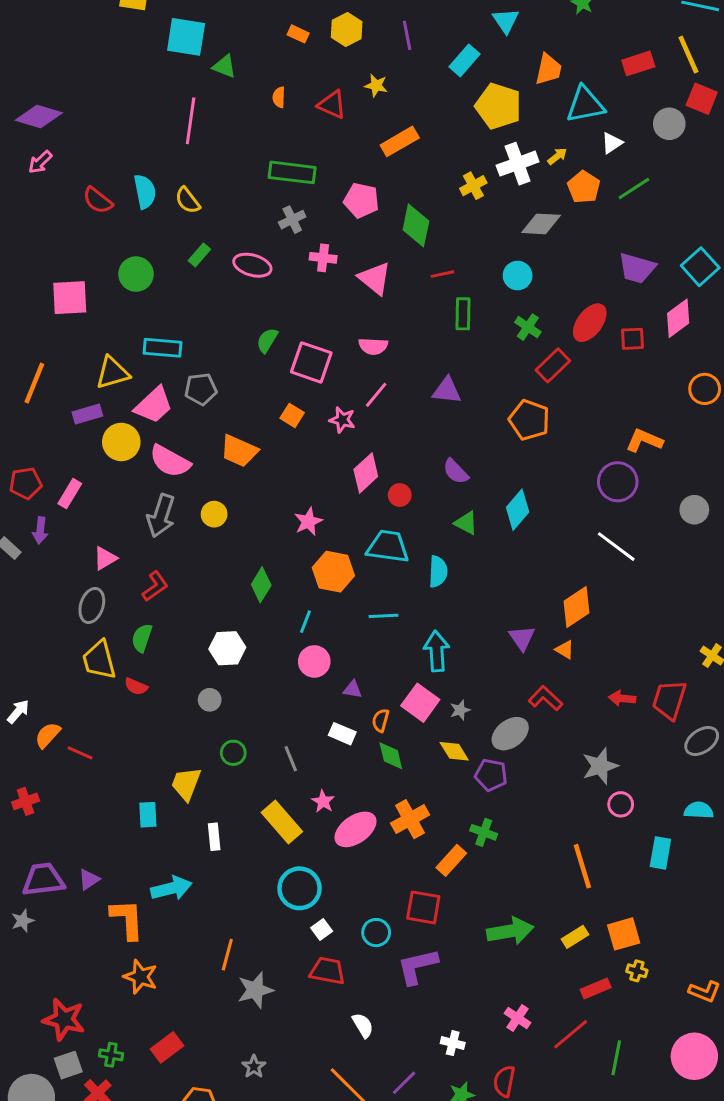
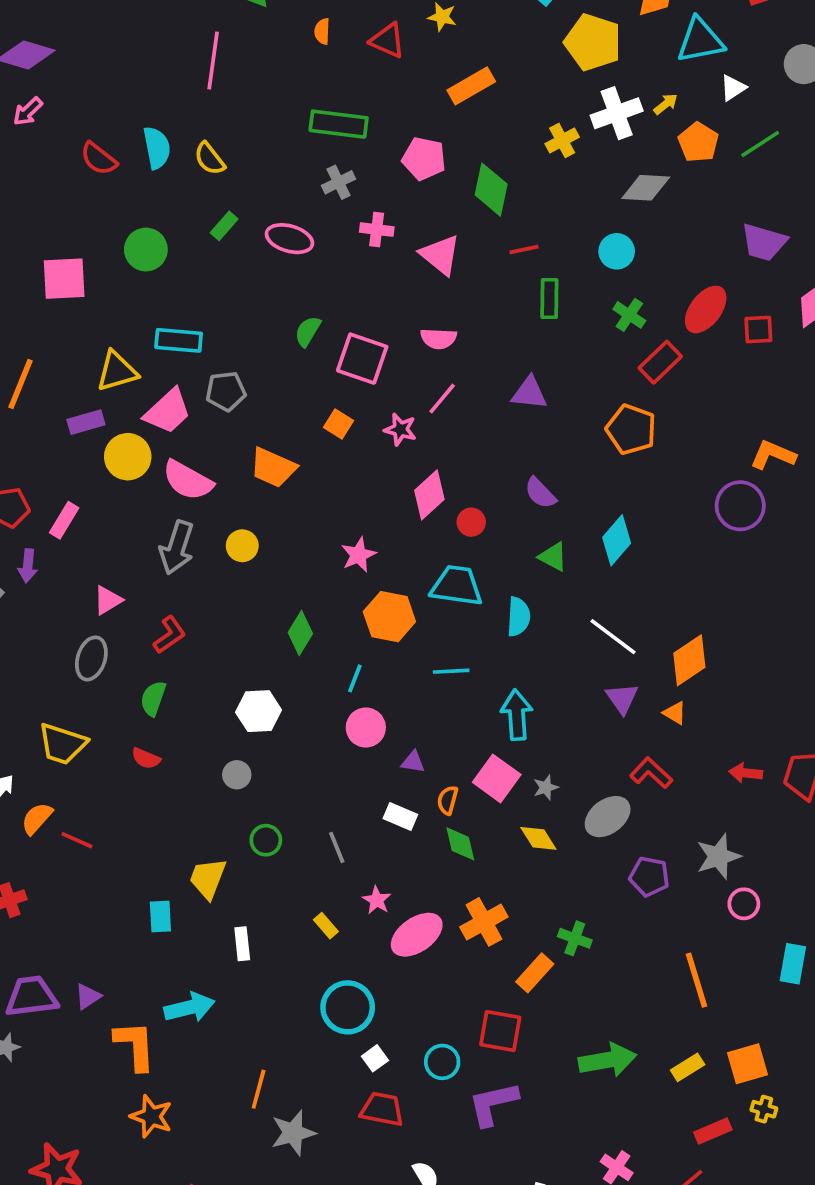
white line: (616, 547) -> (613, 637), moved
yellow trapezoid: (99, 660) -> (62, 744), moved, turned -57
purple pentagon: (491, 775) -> (649, 877), moved
yellow rectangle: (282, 822) -> (326, 926), size x0.5

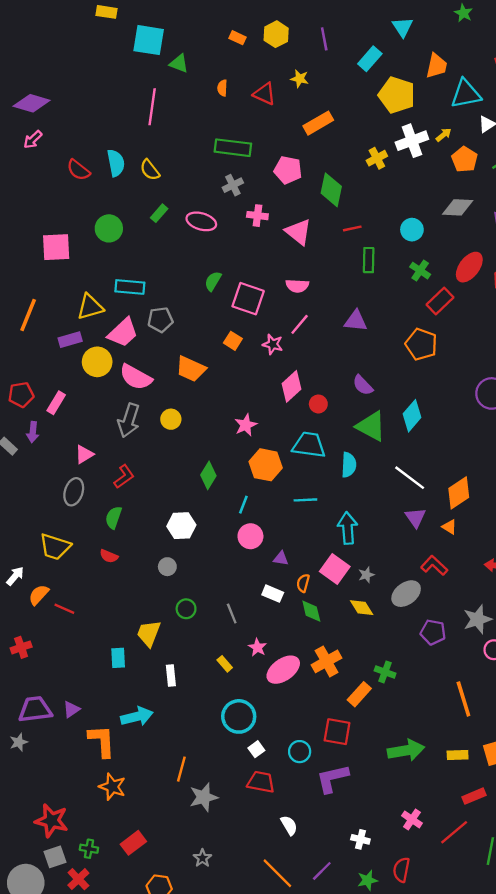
gray diamond: (646, 188) -> (458, 207), moved
green triangle: (553, 557) -> (371, 426), size x1.6
yellow rectangle: (688, 1067) -> (458, 755), turned 30

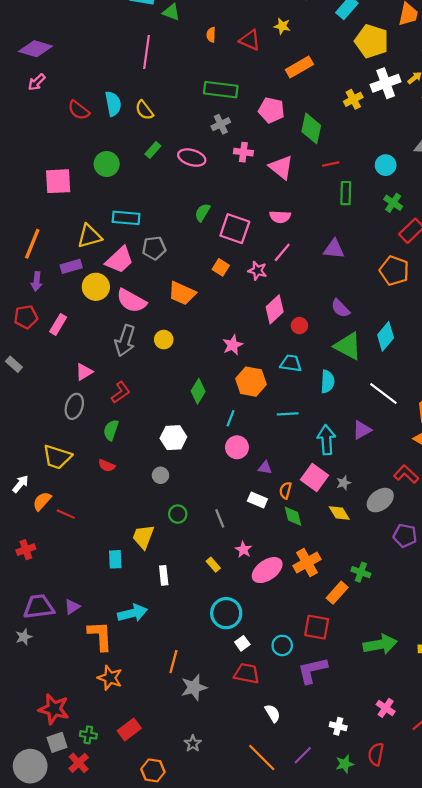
purple arrow: (33, 432) -> (37, 281), moved
cyan trapezoid: (309, 445) -> (291, 363), size x0.7
purple triangle: (415, 517) -> (362, 430), moved, turned 36

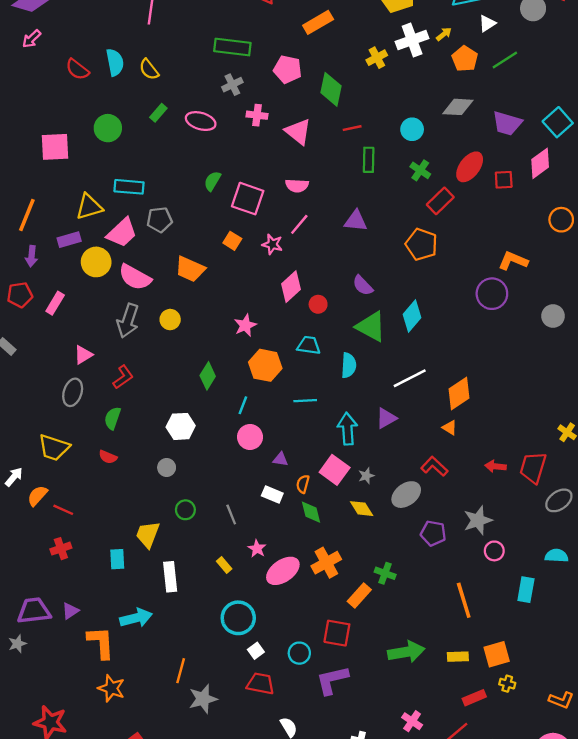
white line: (383, 393) -> (410, 378), turned -64
red cross: (26, 550) -> (61, 549), moved
white rectangle: (164, 575) -> (170, 577), size x1.4

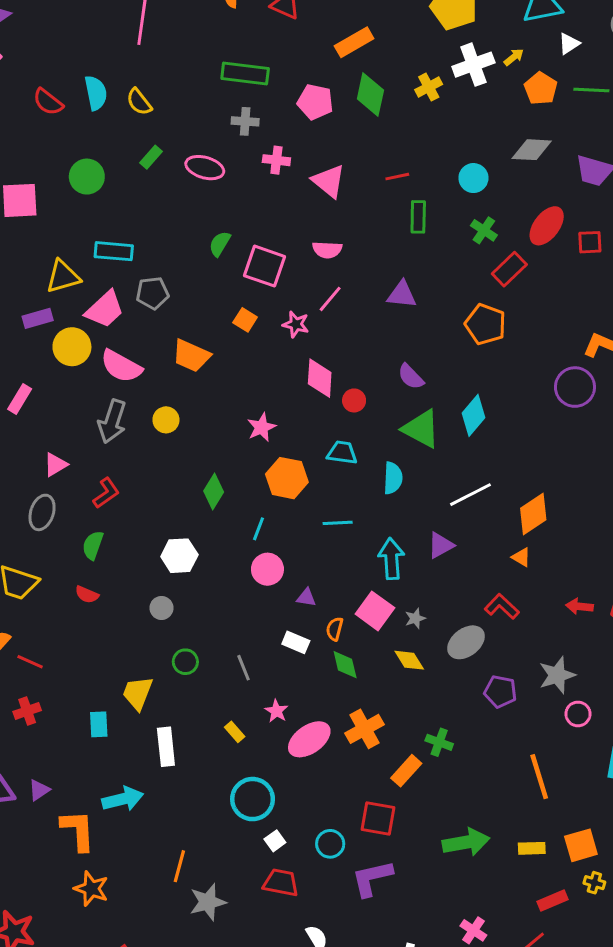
green line: (505, 60) -> (591, 90), turned 36
gray cross: (232, 85) -> (245, 121), turned 30
green diamond: (331, 89) -> (370, 94), moved
pink diamond: (291, 287) -> (320, 378), turned -44

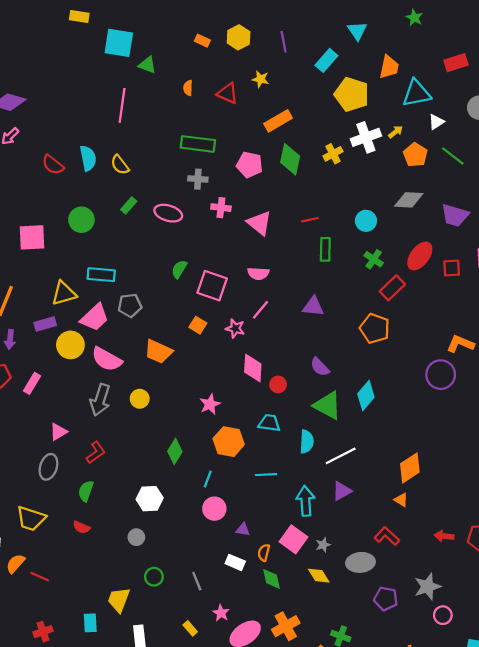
green line: (591, 90) -> (453, 156), turned 35
white line: (470, 495) -> (341, 456), moved
gray ellipse: (466, 642) -> (360, 562), turned 32
red cross: (27, 711) -> (43, 632), moved

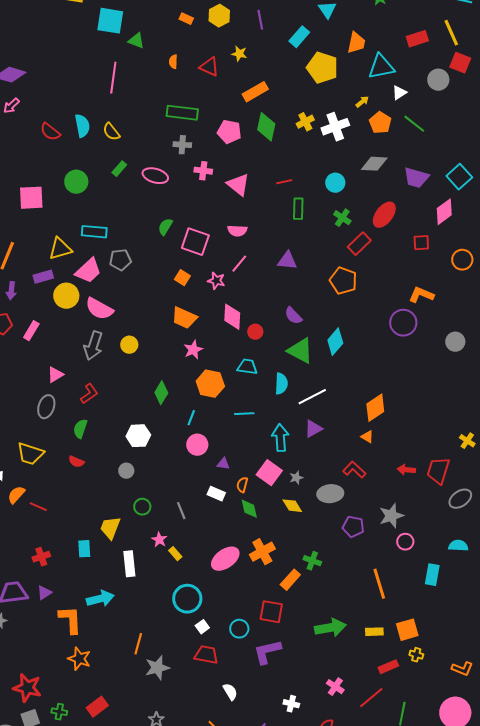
white cross: (366, 137) -> (335, 127), moved
red square: (452, 268) -> (421, 243), moved
orange trapezoid: (158, 352) -> (184, 318), moved
pink star: (221, 613) -> (159, 540), moved

